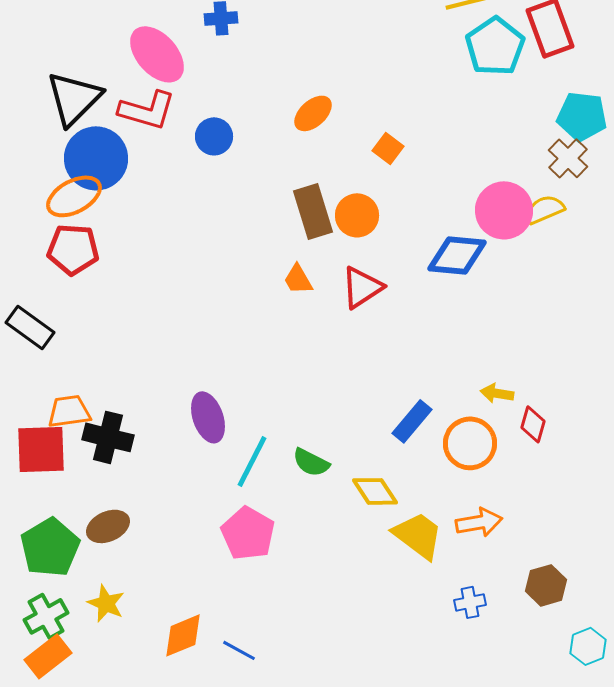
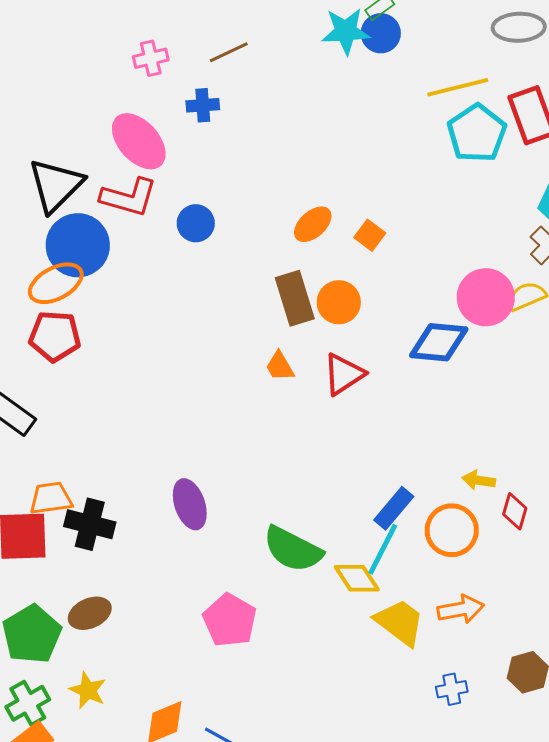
orange ellipse: (313, 113) -> (313, 224), moved
cyan line: (252, 461) -> (383, 549), moved
green semicircle: (311, 462) -> (293, 549), size x1.6

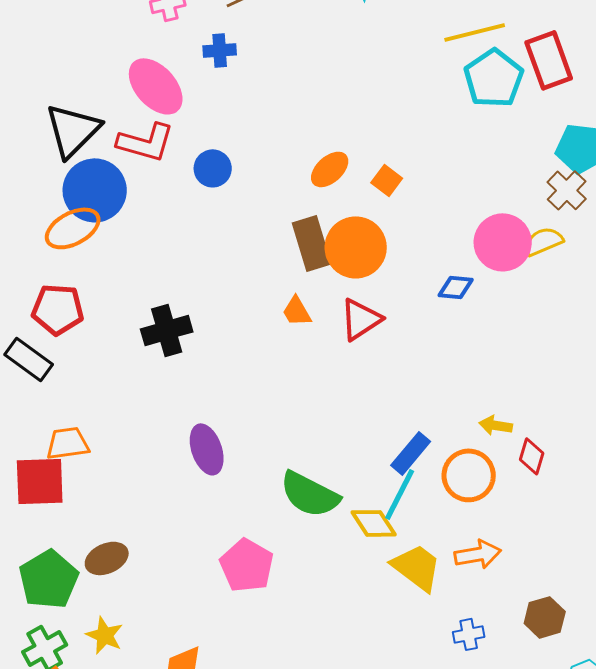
orange circle: (339, 302) -> (356, 247), size x1.4
red pentagon: (55, 336) -> (58, 309), moved
blue diamond: (439, 342) -> (456, 287), size x0.6
black cross: (90, 524) -> (167, 330), moved, turned -30

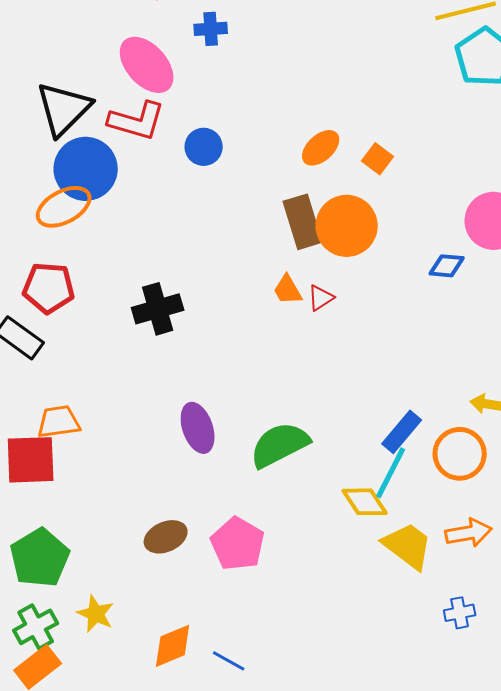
red triangle: (361, 319) -> (321, 298), moved, size x0.6
green semicircle: (310, 494) -> (280, 445), moved, turned 126
brown ellipse: (107, 558) -> (166, 537), moved

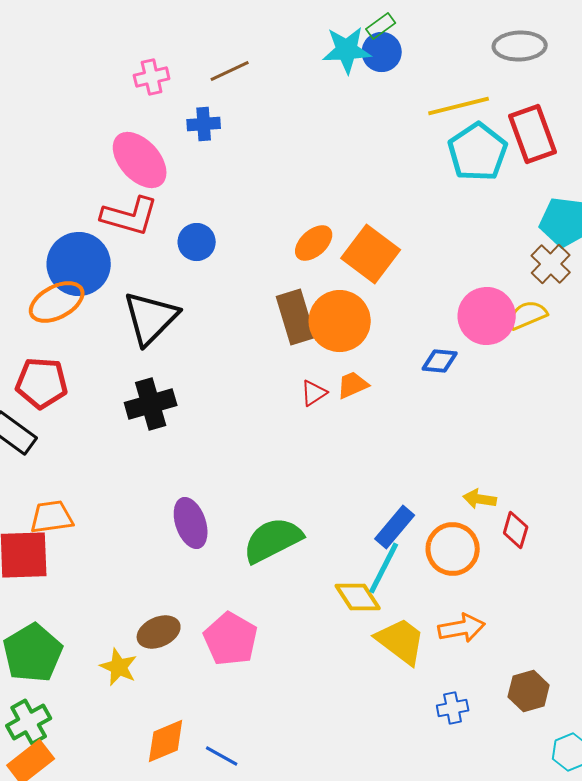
black triangle: (64, 109) -> (151, 318), moved
orange square: (378, 159) -> (371, 254), size x1.8
orange trapezoid: (288, 290) -> (353, 385), moved, turned 96
yellow star: (96, 614) -> (119, 667), moved

